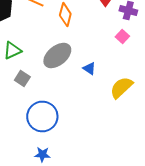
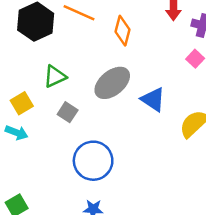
blue triangle: (89, 68) -> (153, 99), size x1.5

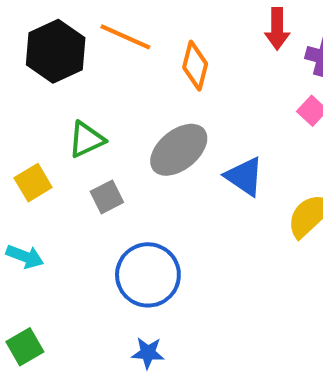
gray square: (68, 112) -> (107, 197), turned 30
cyan arrow: (17, 133) -> (25, 256), moved

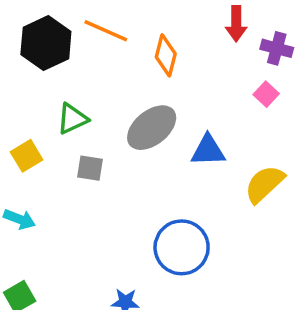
blue triangle: (244, 176) -> (208, 151), turned -36
gray square: (107, 197) -> (90, 168), turned 36
blue circle: (148, 275) -> (182, 247), moved

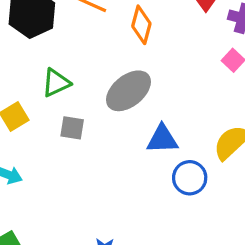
blue triangle: (208, 151) -> (162, 139), moved
blue circle: (182, 247) -> (190, 178), moved, size x0.7

